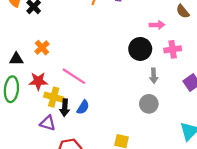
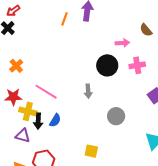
gray arrow: (154, 76) -> (88, 91), moved

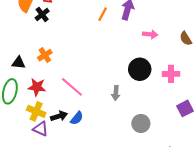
pink arrow: (122, 43) -> (150, 34), moved
yellow cross: (28, 111) -> (36, 111), moved
black arrow: (38, 121) -> (59, 116), turned -119

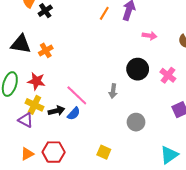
black triangle: (19, 63) -> (21, 44), moved, size x1.5
pink cross: (171, 74) -> (168, 75), turned 35
pink line: (72, 87) -> (77, 95), moved
purple triangle: (41, 129) -> (26, 120), moved

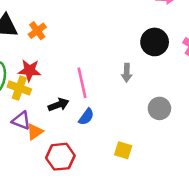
pink line: (77, 95) -> (82, 83), turned 40
yellow cross: (34, 105) -> (19, 88), moved
blue semicircle: (74, 114) -> (86, 117), moved
orange triangle: (27, 154) -> (35, 132), moved

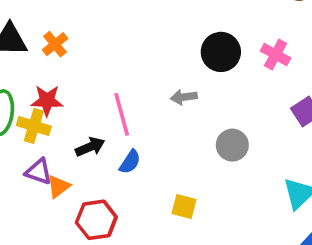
gray arrow: (127, 73) -> (184, 97), turned 84

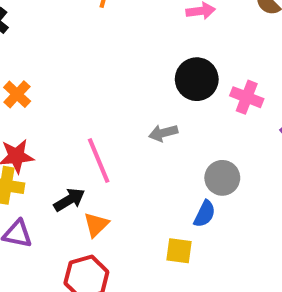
pink cross: (276, 55) -> (247, 97), moved
blue semicircle: (130, 162) -> (205, 214), moved
orange triangle: (59, 186) -> (96, 225), moved

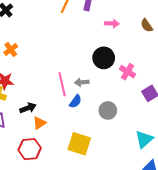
pink line: (99, 160) -> (62, 84), moved
blue semicircle: (205, 214) -> (75, 101), moved
yellow square: (179, 251) -> (79, 144), size x1.6

